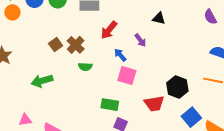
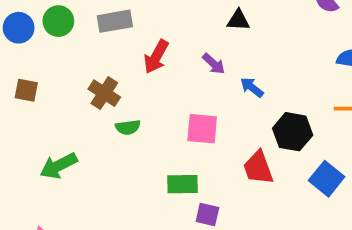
brown square: (56, 45) -> (26, 90), moved, turned -32
blue arrow: (120, 55) -> (252, 87), moved
red trapezoid: (154, 104) -> (258, 168), turned 90

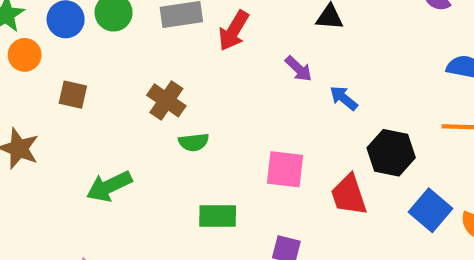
red arrow: (156, 57) -> (234, 31), moved
pink square: (202, 129) -> (285, 169), moved
green rectangle: (183, 184) -> (218, 216), moved

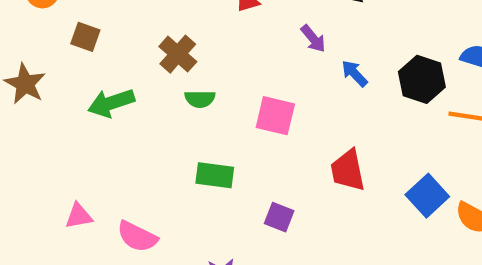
black hexagon: (391, 153) -> (422, 79), moved
pink square: (285, 169) -> (275, 116), moved
green arrow: (109, 186) -> (111, 103), moved

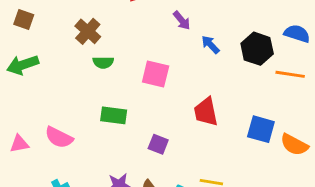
green arrow: (111, 103) -> (23, 65), moved
blue square: (427, 196) -> (261, 129), turned -32
pink semicircle: (137, 237) -> (59, 137), moved

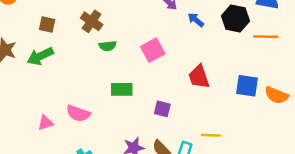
brown square: (24, 20) -> (47, 24), moved
pink square: (156, 74) -> (153, 50), turned -35

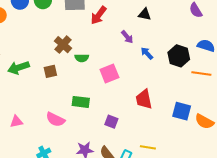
brown square: (47, 24) -> (50, 71), moved, turned -32
green semicircle: (108, 46) -> (82, 58), moved
pink semicircle: (78, 113) -> (55, 119), moved

